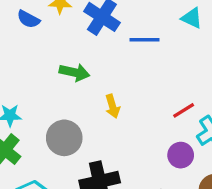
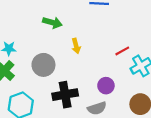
purple circle: (181, 155) -> (106, 86), moved

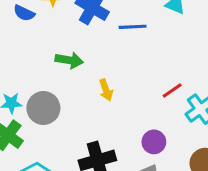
gray circle: (43, 65) -> (43, 108), moved

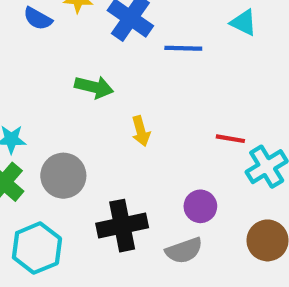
red line: (172, 91) -> (230, 139), turned 40
gray circle: (43, 108) -> (63, 176), moved

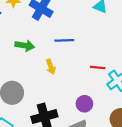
blue line: (183, 48) -> (64, 40), moved

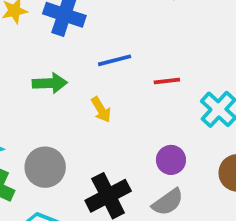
red line: (98, 67) -> (167, 81), moved

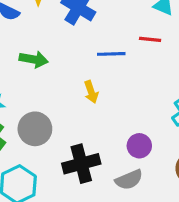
red line: (167, 81) -> (150, 39), moved
green arrow: (50, 83) -> (34, 59), moved

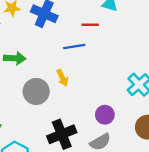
red line: (150, 39) -> (90, 25), moved
gray circle: (35, 129) -> (36, 91), moved

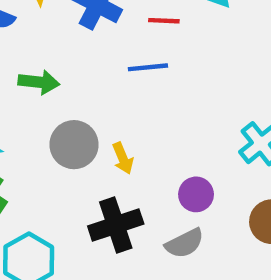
red line: (90, 25) -> (164, 21), moved
yellow arrow: (62, 78) -> (123, 158), moved

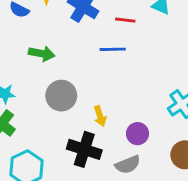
yellow arrow: (123, 158) -> (100, 116), moved
black cross: (116, 225) -> (84, 149), turned 32

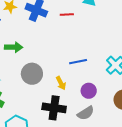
blue line: (113, 49) -> (78, 62), moved

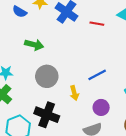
blue line: (78, 62) -> (97, 75), turned -30
black cross: (54, 108) -> (47, 115), moved

